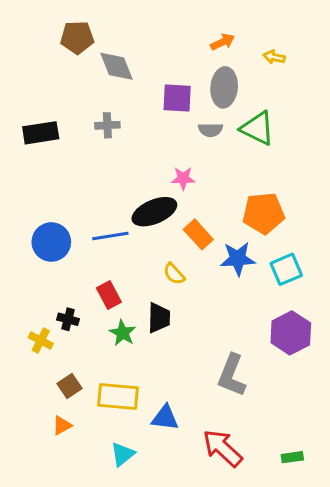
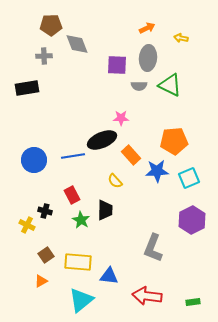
gray cross: (107, 125) -> (44, 56), moved
red arrow: (223, 448) -> (147, 296), turned -36
cyan triangle: (123, 454) -> (81, 300), size x1.5

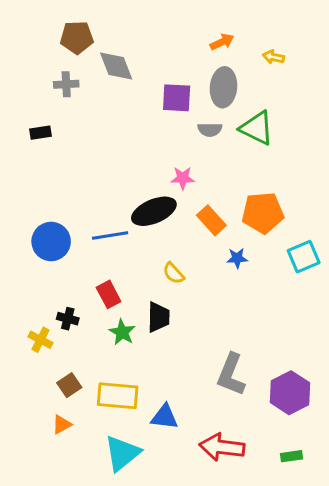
black rectangle: (27, 88) -> (41, 133), size x0.6
orange rectangle: (131, 155) -> (211, 220), moved
blue star: (157, 171) -> (237, 258), size x0.6
cyan square: (189, 178) -> (304, 257), moved
purple hexagon: (192, 220) -> (290, 393), moved

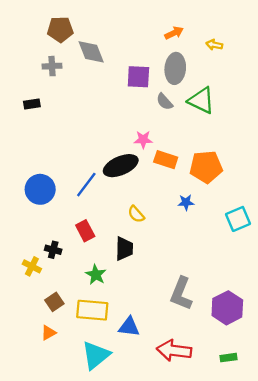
gray semicircle: (210, 130) -> (165, 102), turned 48
orange rectangle: (211, 220) -> (166, 160), moved, turned -30
blue line: (110, 235) -> (86, 185), turned -44
cyan square: (304, 257) -> (238, 219), moved
green star: (122, 332) -> (96, 275), moved

